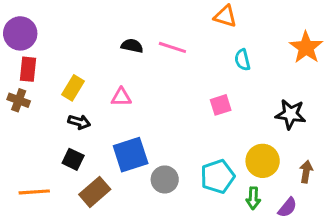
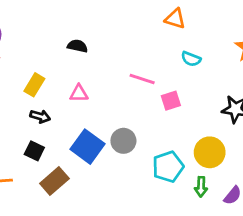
black semicircle: (132, 46) -> (77, 46), moved
pink line: (172, 47) -> (142, 79), moved
cyan semicircle: (242, 60) -> (191, 59), turned -54
blue square: (131, 155) -> (88, 147), turned -36
gray circle: (165, 179) -> (123, 141), moved

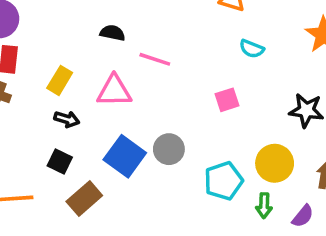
pink line: (142, 79) -> (155, 59), moved
pink triangle: (79, 93) -> (114, 91), size x1.5

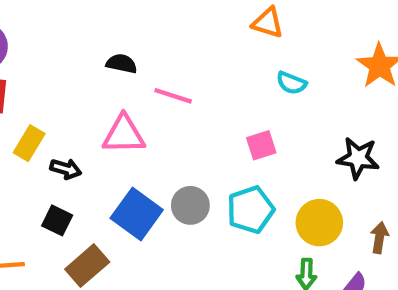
yellow rectangle: (60, 80) -> (29, 143), moved
cyan pentagon: (224, 181) -> (251, 210), moved

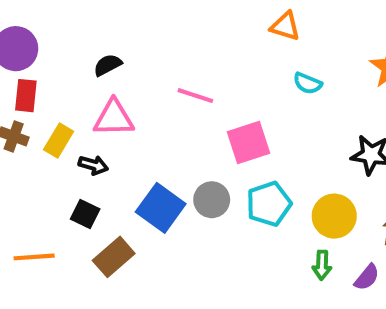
black semicircle: (122, 64) -> (108, 65), moved, turned -40
pink triangle: (124, 134) -> (114, 118), moved
pink square: (261, 145) -> (248, 143), moved, size x1.5

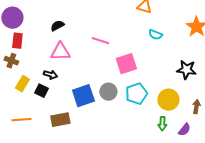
yellow rectangle: (59, 141) -> (22, 84), moved
blue square: (161, 208) -> (83, 96), turned 35
black square: (85, 214) -> (41, 91), moved
brown rectangle: (114, 257) -> (60, 120), turned 30

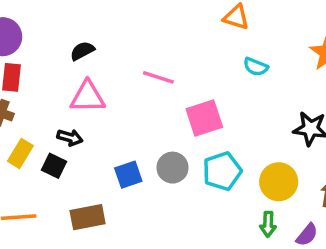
blue square: (83, 96) -> (128, 175), size x0.7

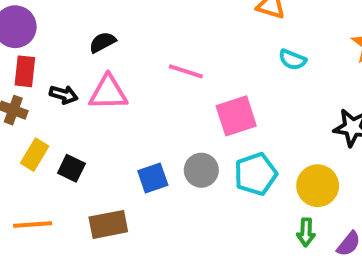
black arrow: (70, 138) -> (64, 95), moved

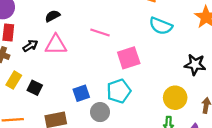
cyan semicircle: (292, 60) -> (161, 26), size x1.5
black arrow: (64, 95) -> (30, 46), turned -48
gray circle: (201, 170) -> (100, 112), moved
cyan pentagon: (256, 174) -> (119, 91), moved

